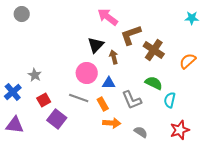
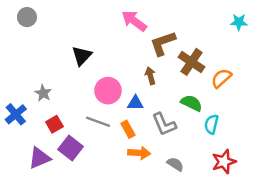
black triangle: (96, 45) -> (82, 56), moved
brown arrow: (114, 57) -> (150, 76), moved
orange semicircle: (188, 61) -> (221, 78), moved
purple triangle: (15, 125) -> (39, 158), moved, turned -30

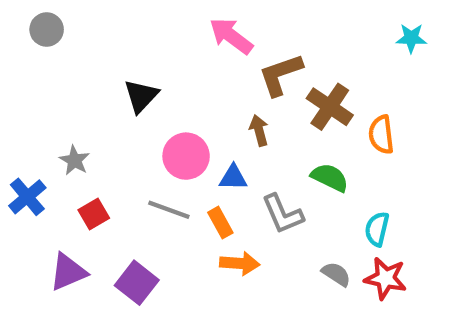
orange semicircle: (221, 78) -> (381, 135), turned -55
cyan semicircle: (211, 124) -> (377, 229), moved
purple square: (71, 148) -> (137, 283), moved
red star: (224, 162) -> (386, 278), turned 30
gray semicircle: (175, 164) -> (336, 274), moved

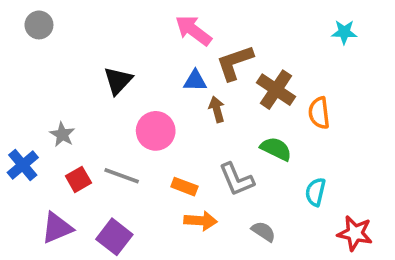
blue triangle: (233, 178) -> (195, 81), moved
gray line: (169, 210) -> (122, 176), moved
orange rectangle: (220, 223) -> (184, 187), turned -40
gray semicircle: (336, 274) -> (263, 231), moved
red star: (386, 278) -> (355, 233), moved

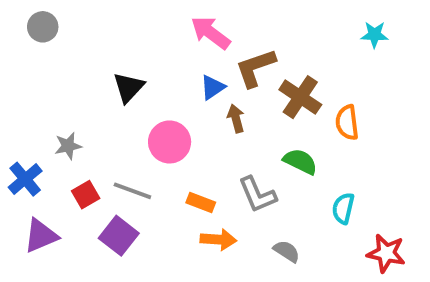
blue triangle: (195, 81) -> (212, 87), turned -35
gray star: (62, 134) -> (68, 146), turned 30
purple triangle: (57, 228) -> (41, 236), moved
purple square: (114, 237) -> (119, 236), moved

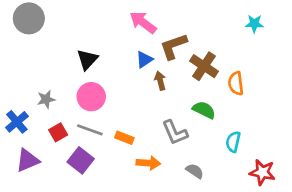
gray circle: (43, 27) -> (29, 18), size x1.5
pink circle: (170, 142) -> (91, 97), moved
orange rectangle: (201, 202) -> (124, 138), moved

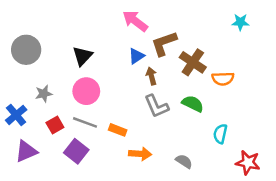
gray circle: (29, 18) -> (26, 50), moved
orange semicircle: (236, 83) -> (223, 79), turned -85
gray L-shape: (175, 132) -> (156, 106), moved

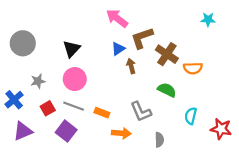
gray L-shape: (156, 106) -> (141, 112), moved
gray semicircle: (184, 161) -> (159, 140), turned 56
red star: (248, 163) -> (221, 129), moved

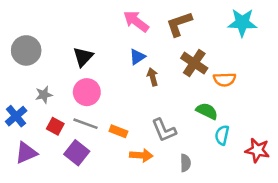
cyan star: (208, 19) -> (242, 23), size x1.6
brown L-shape: (142, 38) -> (179, 24), moved
green semicircle: (167, 90) -> (207, 111), moved
red square: (48, 108) -> (55, 126), turned -32

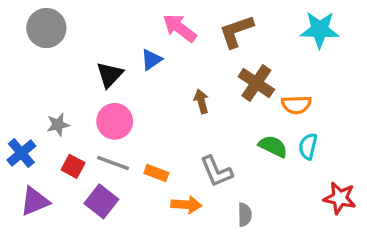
gray circle: (26, 50) -> (46, 28), moved
blue triangle: (137, 57) -> (151, 60), moved
cyan semicircle: (222, 135) -> (308, 146), moved

